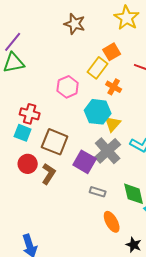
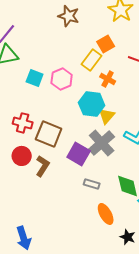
red cross: (30, 114) -> (23, 123), moved
cyan square: (23, 133) -> (35, 78), moved

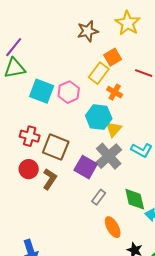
brown star: (69, 16) -> (88, 31), moved, turned -30
cyan square: (35, 78) -> (42, 91), size x1.4
gray rectangle: (92, 184) -> (99, 197), turned -70

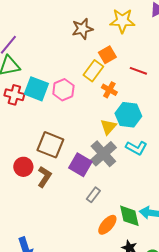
yellow star: (128, 23) -> (122, 21), turned -30
cyan hexagon: (99, 117) -> (128, 115), moved
red cross: (30, 136) -> (14, 95), moved
green diamond: (135, 199) -> (129, 216), moved
orange ellipse: (113, 227) -> (107, 225), turned 70

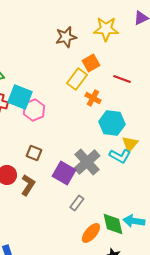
pink hexagon: (63, 90) -> (34, 110), moved
yellow triangle: (108, 127) -> (130, 144), moved
brown square: (50, 145) -> (34, 153), size x0.6

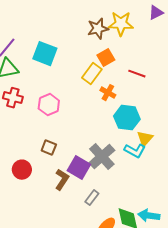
brown star: (66, 37) -> (98, 29), moved
cyan square: (20, 97) -> (45, 54), moved
brown L-shape: (28, 185) -> (62, 180), moved

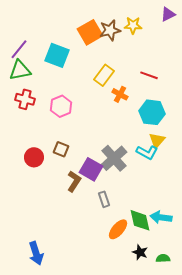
yellow star: (121, 24) -> (133, 25), size x0.7
orange square: (106, 58) -> (90, 32), moved, size x1.4
cyan hexagon: (127, 118) -> (152, 112), moved
red circle: (22, 170) -> (34, 157), moved
gray rectangle: (92, 198) -> (104, 199), turned -56

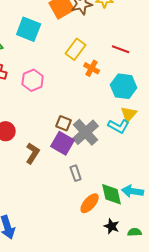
brown square: (61, 149) -> (64, 123), moved
brown L-shape: (74, 181) -> (33, 153), moved

